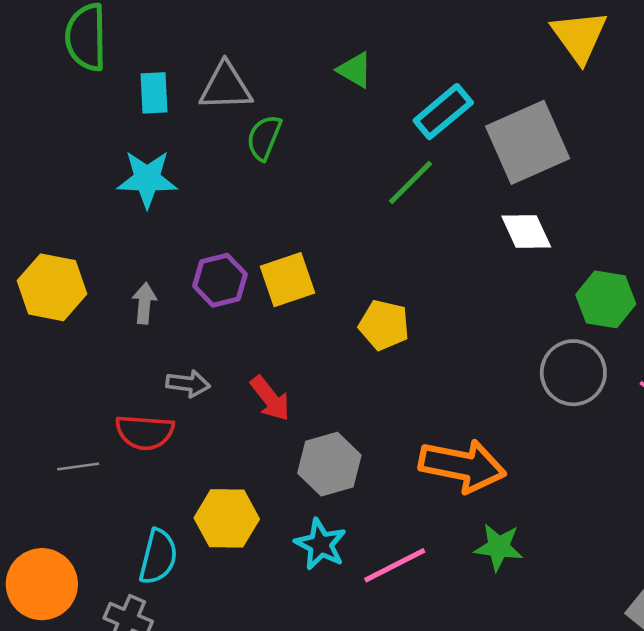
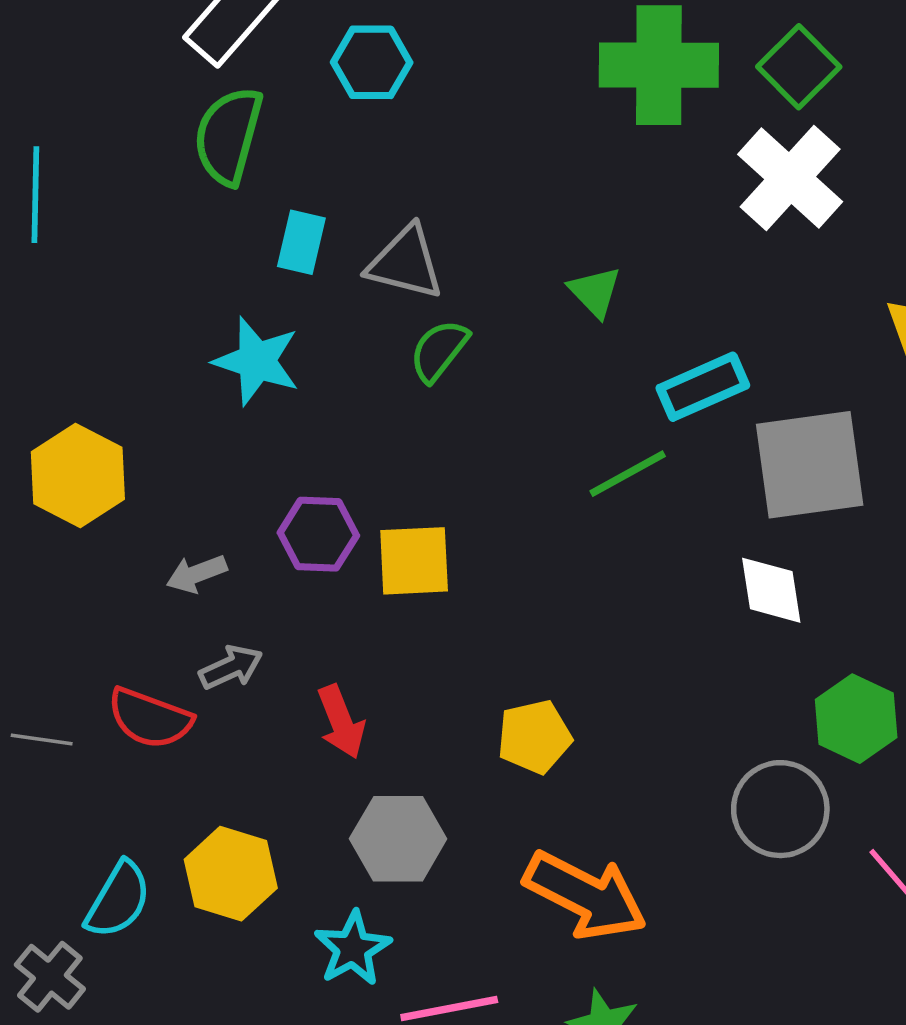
gray arrow: (144, 303) -> (196, 574), moved, turned -132
yellow pentagon: (384, 325) -> (534, 737), moved, turned 30
gray arrow: (188, 384) -> (231, 667), turned -48

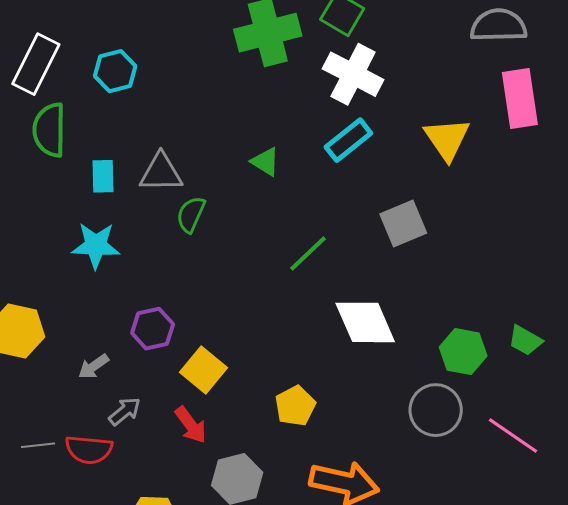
cyan rectangle: (703, 387) -> (348, 140), moved
gray square: (810, 465) -> (403, 224), size x0.7
yellow square: (414, 561) -> (204, 370), moved, turned -33
white diamond: (771, 590) -> (365, 322), moved, size x1.5
gray line: (42, 740) -> (38, 445), moved

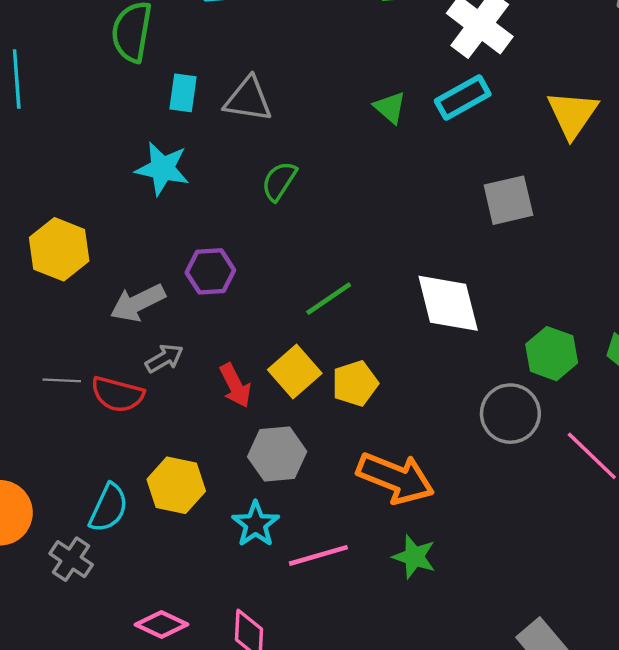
green triangle: (265, 162) -> (390, 107), moved
green semicircle: (191, 214) -> (279, 181), moved
green line: (308, 253) -> (329, 299), moved
gray arrow: (93, 366) -> (138, 303), size x1.5
yellow square: (204, 370) -> (295, 371), moved

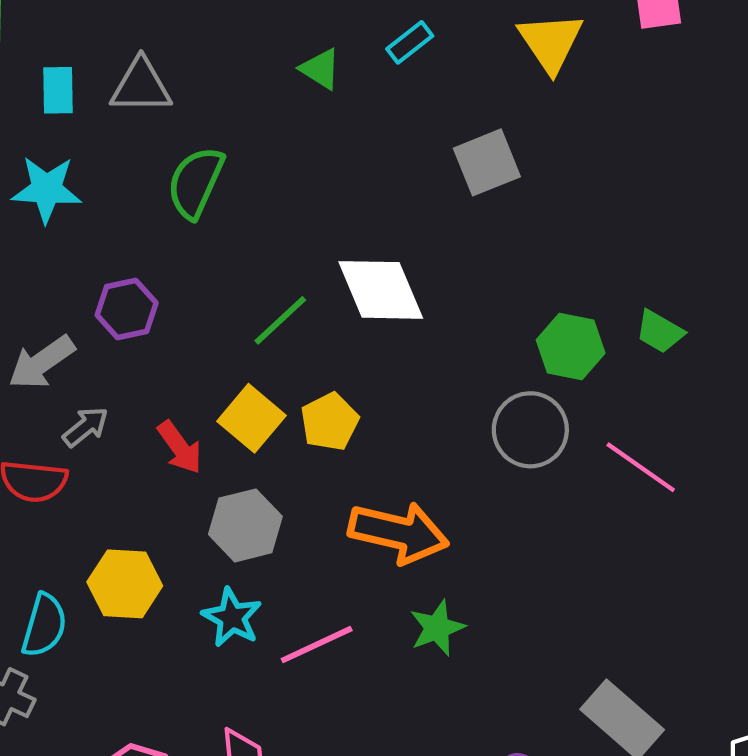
cyan rectangle: (463, 98) -> (410, 42), size x0.7
green semicircle: (279, 181) -> (196, 182), size x1.4
white diamond: (448, 303) -> (381, 290), moved
green star: (414, 557) -> (437, 628), turned -30

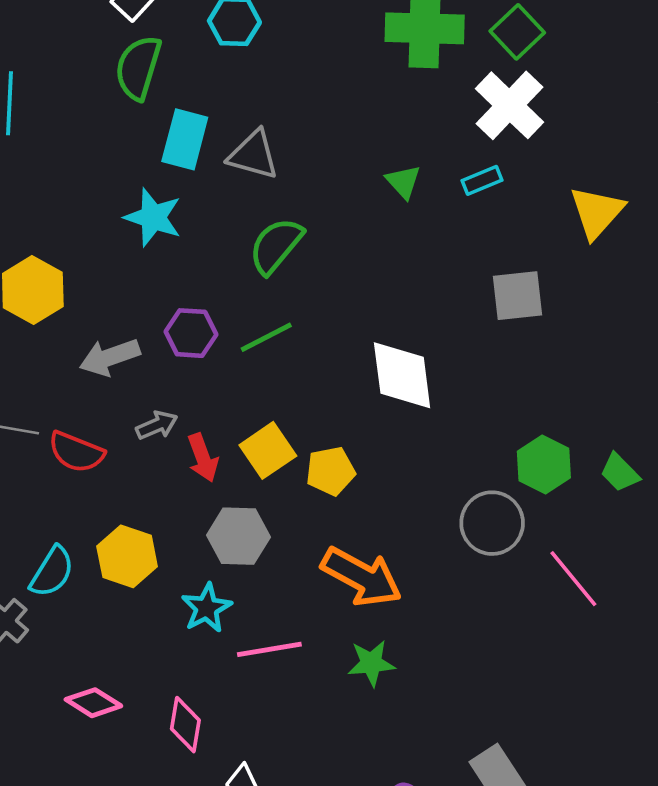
cyan rectangle: (58, 90) -> (185, 139), size x1.4
green line: (280, 320) -> (266, 337), moved
gray arrow: (86, 427) -> (157, 425), moved

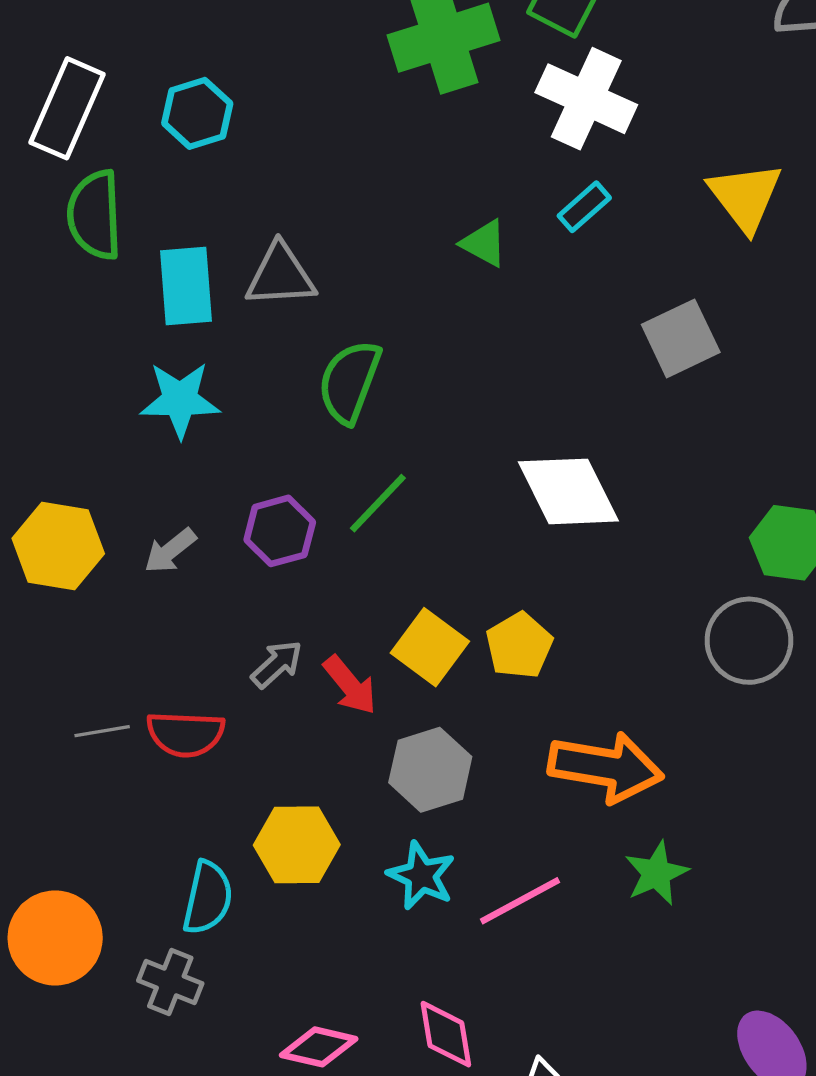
gray arrow: (110, 357) -> (170, 551), moved, size x0.7

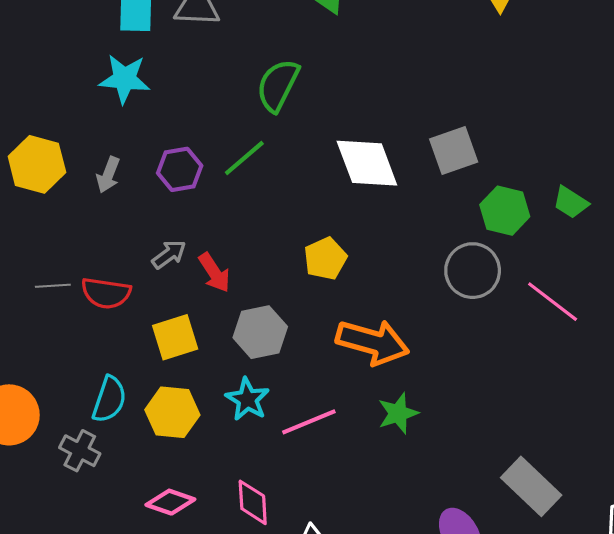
gray square: (681, 338) -> (454, 150), moved
green semicircle: (349, 382) -> (278, 85), moved
gray arrow: (170, 551) -> (108, 175), turned -36
yellow square: (430, 647) -> (175, 337), moved, turned 30
yellow hexagon: (297, 845) -> (172, 412), moved

